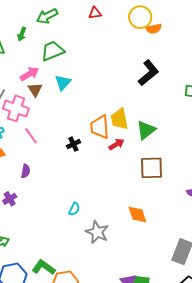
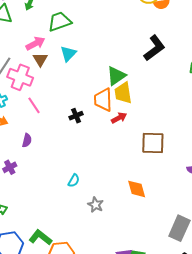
green triangle: (146, 130) -> (116, 76), moved
gray star: (97, 232) -> (96, 205), size x0.7

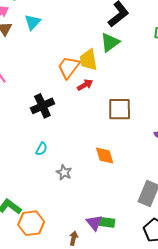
green triangle: (116, 76) -> (110, 42), moved
orange trapezoid: (103, 100) -> (69, 67), turned 40
black cross: (76, 116) -> (42, 106), moved, size x1.6

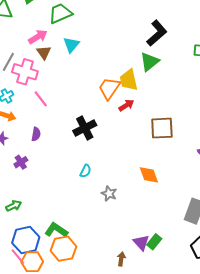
green rectangle: (107, 222) -> (154, 242), turned -56
orange hexagon: (31, 223) -> (63, 249), moved

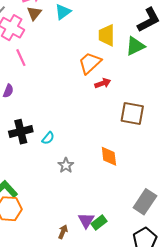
yellow trapezoid: (129, 80) -> (107, 35), moved
black cross: (85, 128) -> (21, 132), moved

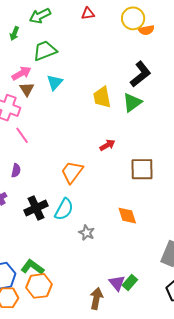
orange trapezoid: (90, 63) -> (72, 172), moved
cyan semicircle: (48, 138) -> (64, 209), size x1.6
brown arrow: (63, 232) -> (96, 298), size x1.5

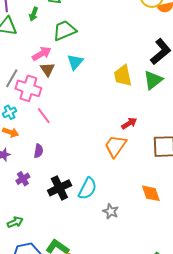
orange trapezoid: (72, 172) -> (115, 146), moved

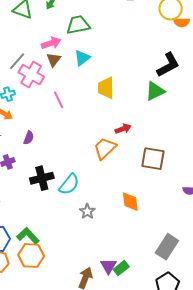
yellow trapezoid: (123, 76) -> (106, 88), moved
pink line: (44, 116) -> (59, 100), moved

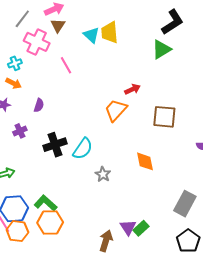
cyan triangle: (82, 58) -> (91, 35), moved, turned -36
gray line: (17, 61) -> (22, 19), moved
yellow trapezoid: (106, 88) -> (110, 32), moved

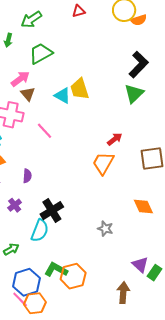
cyan semicircle: (83, 149) -> (40, 231), moved
orange hexagon: (50, 222) -> (73, 276), moved
purple triangle: (128, 227) -> (140, 265), moved

